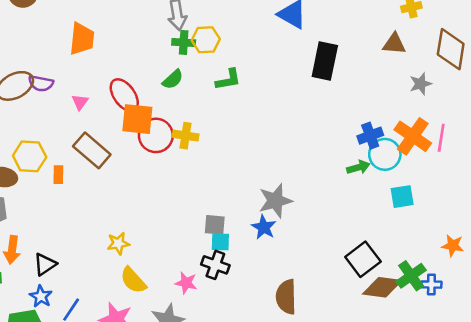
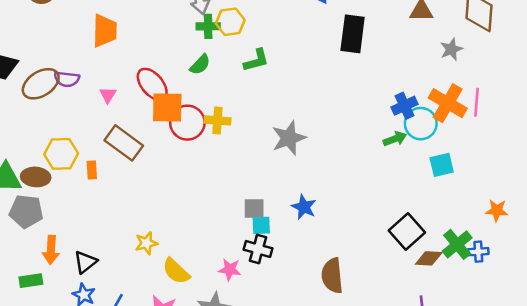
gray star: (275, 201) -> (289, 138), moved
yellow star: (118, 243) -> (146, 243), moved
brown diamond: (382, 287) -> (429, 258), size x0.7

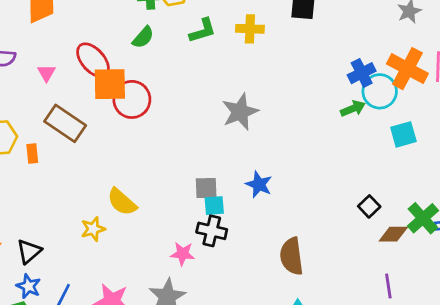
yellow cross: (217, 120) -> (250, 29), moved
black square: (407, 231) -> (369, 206), size x0.6
yellow semicircle: (176, 271) -> (122, 202), moved

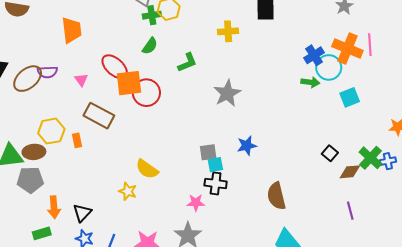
green L-shape: (203, 31) -> (187, 63), moved
green arrow: (353, 108) -> (310, 82), turned 36
blue star: (259, 184) -> (247, 146), turned -30
yellow star: (93, 229) -> (128, 191), turned -30

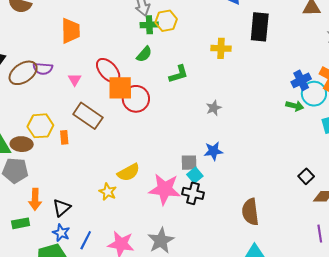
gray star: (227, 93) -> (214, 108), size x0.6
blue star: (247, 146) -> (213, 151), moved
cyan square: (215, 165) -> (195, 175), turned -35
yellow semicircle: (147, 169) -> (129, 172), turned -70
pink star: (196, 203) -> (165, 189), moved, size x1.8

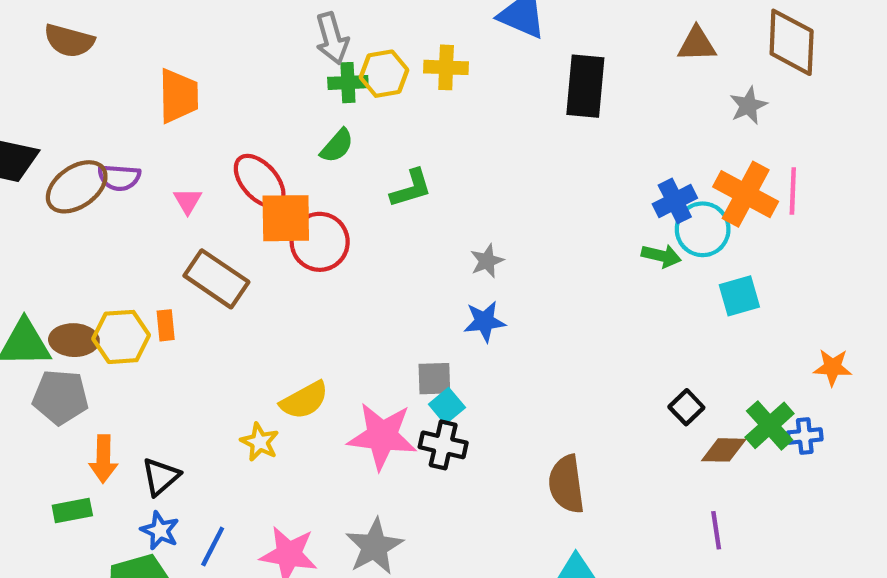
yellow cross: (221, 48) -> (446, 67), moved
yellow hexagon: (40, 126) -> (121, 337), moved
blue star: (213, 151) -> (485, 321), moved

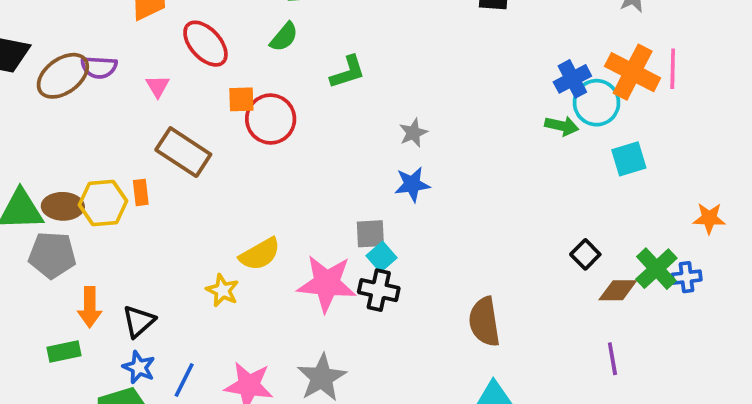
red ellipse: (260, 181) -> (205, 44), moved
orange square: (286, 218) -> (241, 99), size x0.6

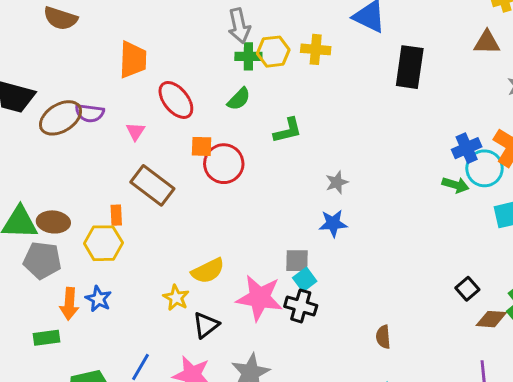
yellow hexagon: (103, 203) -> (103, 243), moved
black triangle: (139, 321) -> (206, 325), moved
brown semicircle: (484, 322) -> (383, 337), size x0.6
blue star: (139, 367) -> (99, 299), moved

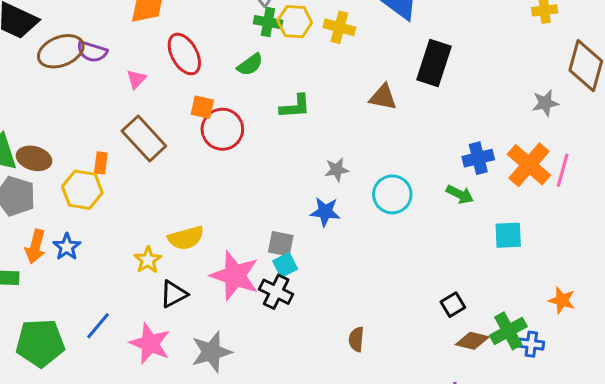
brown triangle: (487, 42) -> (383, 97), moved
cyan circle: (484, 168) -> (392, 194), moved

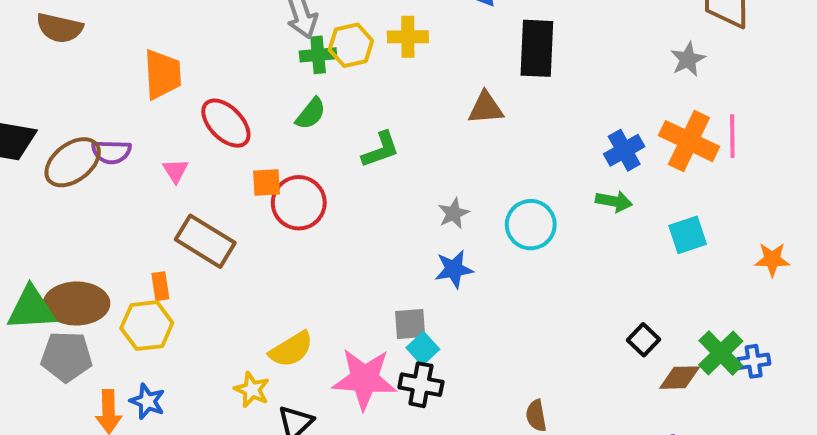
brown ellipse: (34, 158) -> (77, 304), size x1.4
orange star: (562, 300) -> (772, 259), moved

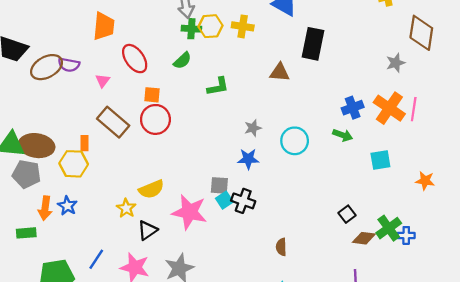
red circle: (299, 203) -> (155, 119), moved
black cross: (421, 385) -> (243, 201), moved

